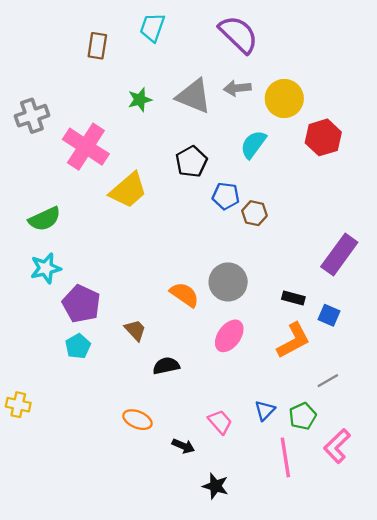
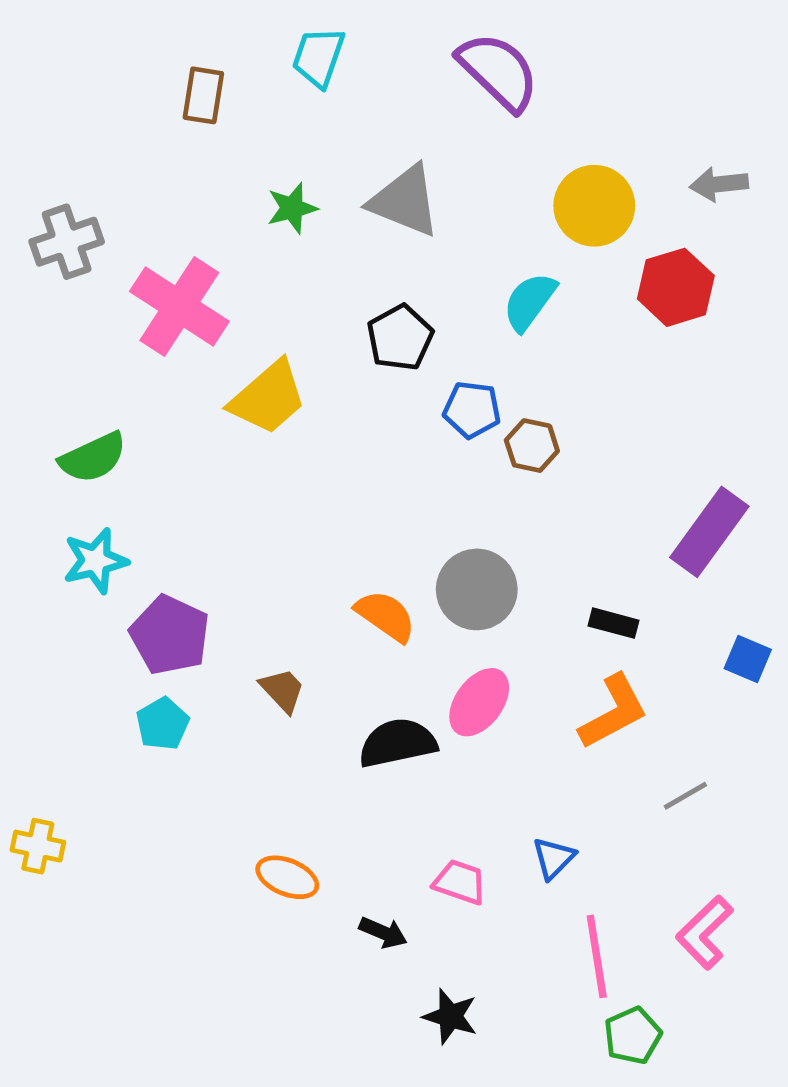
gray arrow: (237, 88) -> (719, 184), moved
blue square: (329, 315) -> (748, 659), moved
black semicircle: (166, 366) -> (398, 743), moved, size x1.4
green pentagon: (303, 416) -> (633, 1036), moved
pink trapezoid: (220, 422) -> (460, 882), turned -30

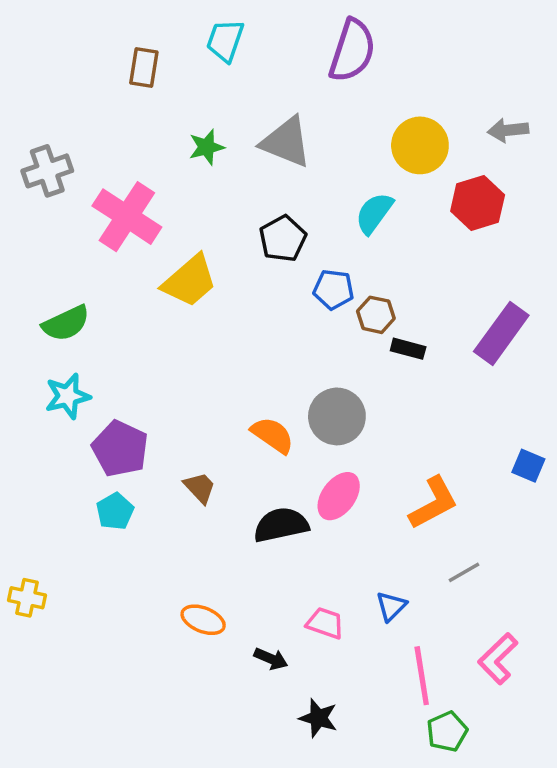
purple semicircle: (498, 71) -> (352, 51), turned 64
purple rectangle: (709, 532) -> (501, 333), moved
black rectangle: (613, 623) -> (408, 349), moved
gray line: (685, 796) -> (464, 572), moved

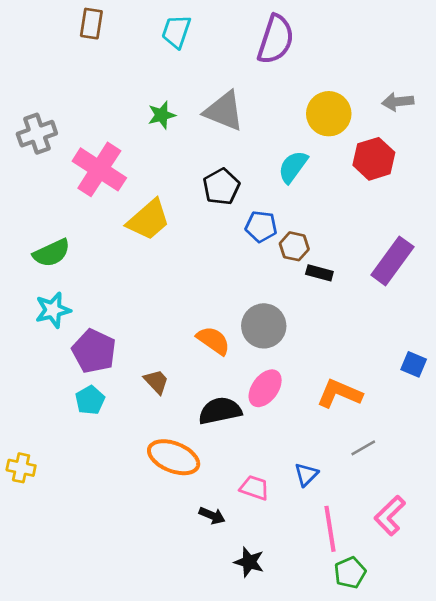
brown rectangle: (144, 68) -> (91, 24), moved
orange L-shape: (434, 503) -> (339, 394), turned -129
orange ellipse: (203, 620) -> (174, 457), moved, size x1.5

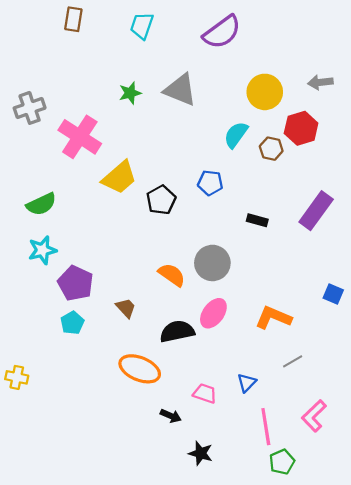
purple semicircle: (276, 39) -> (222, 32), turned 36
black pentagon: (221, 187) -> (161, 200), moved
brown hexagon: (294, 246) -> (271, 149), moved

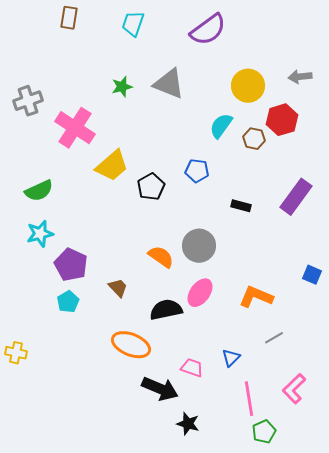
black arrow: (171, 416) -> (160, 389), size x1.8

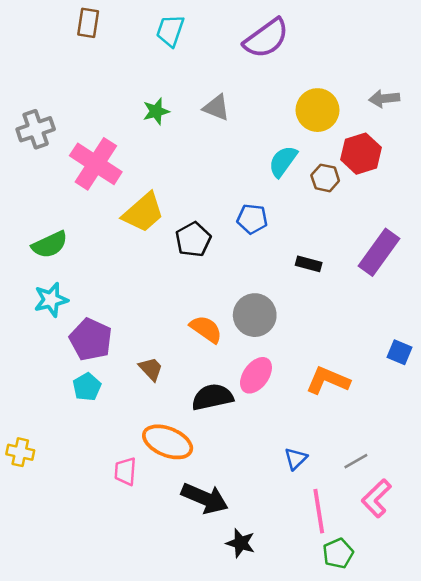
gray triangle: (169, 84) -> (216, 107), size x0.7
gray line: (274, 338) -> (356, 461), moved
pink trapezoid: (192, 368) -> (125, 471), moved, turned -105

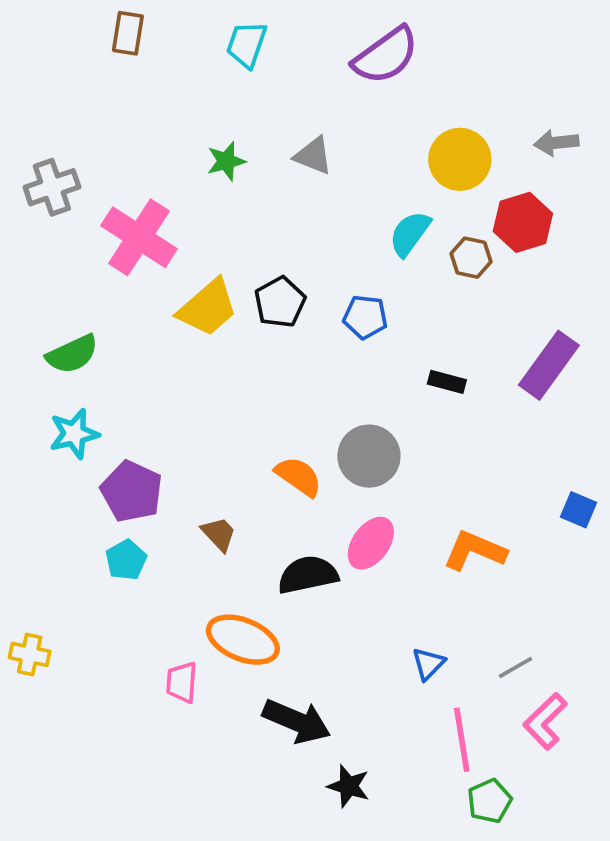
black pentagon: (193, 239) -> (280, 302), moved

